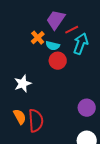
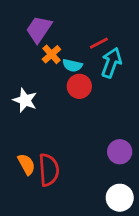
purple trapezoid: (56, 20) -> (39, 29), moved
white star: (23, 84) -> (25, 100), moved, turned -30

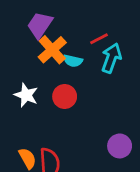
orange cross: (51, 54) -> (52, 50), size x1.5
red circle: (79, 86) -> (65, 96), moved

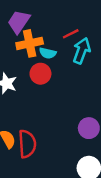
orange cross: (52, 50) -> (30, 43), turned 30
red circle: (65, 96) -> (40, 74), moved

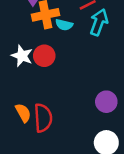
red circle: (40, 74) -> (44, 56), moved

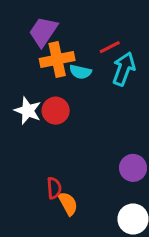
orange semicircle: (23, 113) -> (68, 204), moved
red semicircle: (43, 118) -> (54, 188), size x0.6

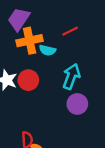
cyan arrow: (124, 69) -> (71, 76), moved
purple circle: (133, 168) -> (77, 104), moved

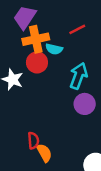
red circle: (28, 80) -> (37, 62), moved

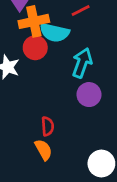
cyan semicircle: (54, 49) -> (55, 33), size x1.5
red semicircle: (33, 141) -> (48, 126), moved

